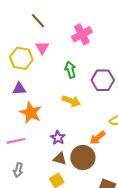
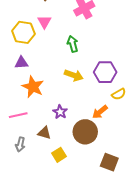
purple hexagon: (103, 80) -> (105, 72), moved
brown triangle: (60, 159) -> (44, 133), moved

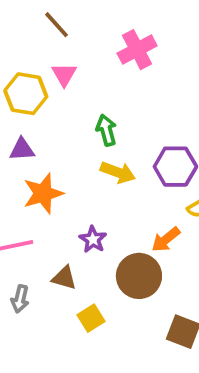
green arrow: (73, 44) -> (106, 130), moved
orange star: (33, 87) -> (43, 193), turned 30

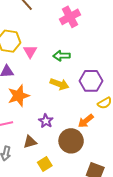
pink triangle: (64, 75) -> (30, 52), moved
green arrow: (106, 130) -> (62, 56), moved, turned -77
brown triangle: (64, 278) -> (30, 142), turned -32

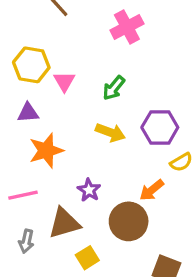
green arrow: (62, 56) -> (114, 88), turned -49
brown triangle: (30, 142) -> (64, 223), size x1.5

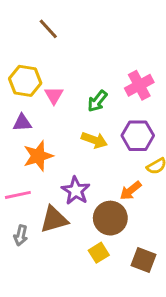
pink cross: (127, 27) -> (139, 85), moved
purple star: (89, 190) -> (76, 191), size x1.4
yellow square: (87, 258) -> (99, 253), moved

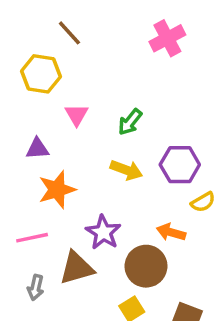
yellow hexagon: (25, 81) -> (41, 74), moved
pink cross: (139, 85) -> (167, 38), moved
orange arrow: (131, 191) -> (171, 232), turned 55

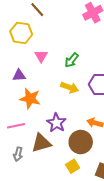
orange star: (57, 190) -> (30, 99), turned 30

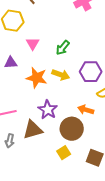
orange star: (30, 99) -> (37, 78), moved

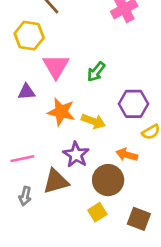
pink triangle: (33, 44) -> (56, 66), size x1.5
yellow arrow: (61, 75) -> (93, 121), moved

